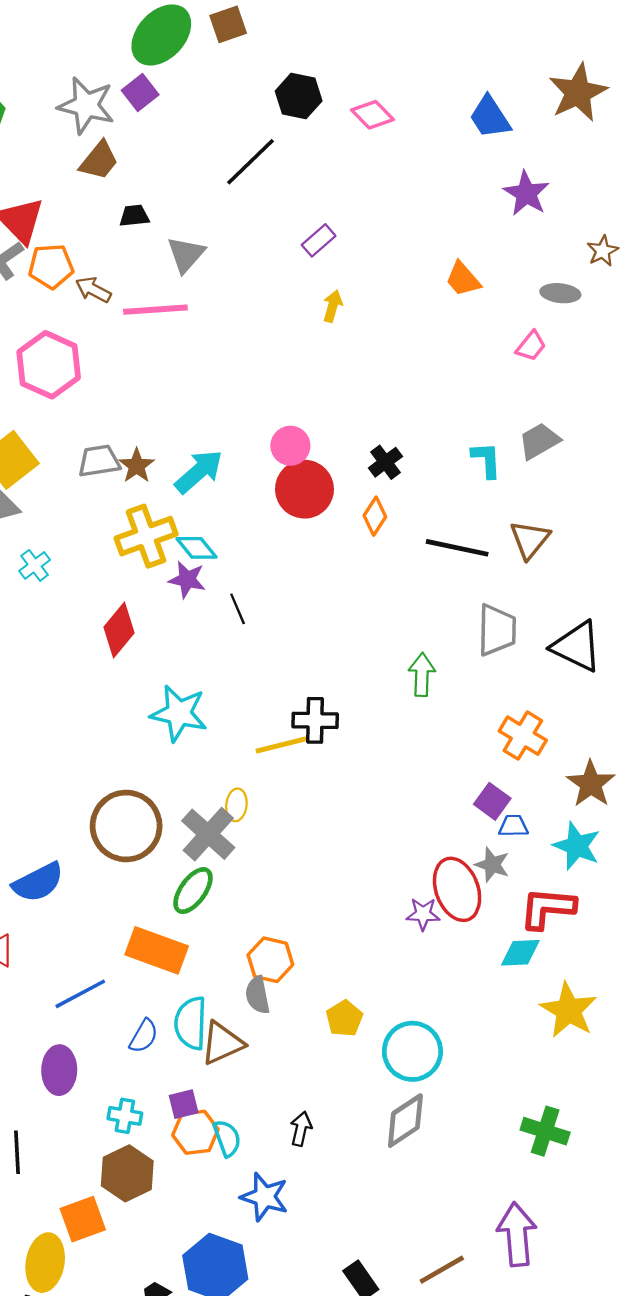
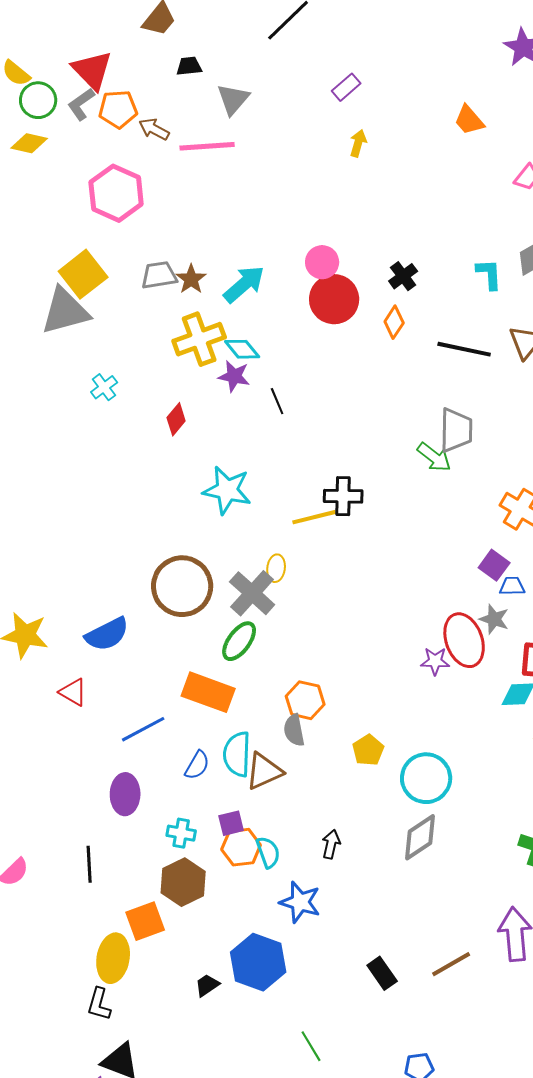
cyan cross: (35, 565) -> (104, 387), moved
red diamond: (119, 630) -> (176, 419), size x0.7
gray trapezoid: (497, 630) -> (456, 430), moved
green arrow: (422, 675) -> (434, 457), turned 126

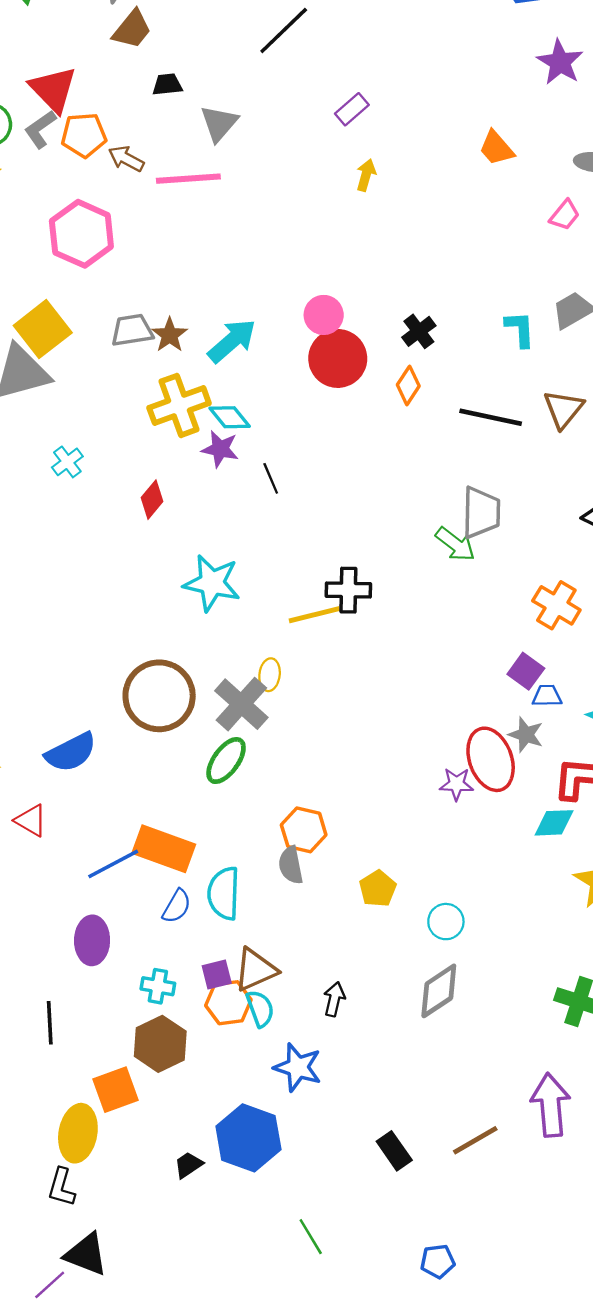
orange rectangle: (208, 692) -> (164, 849), moved
brown triangle: (264, 771) -> (255, 970), moved
cyan circle: (426, 778) -> (446, 922), size x0.6

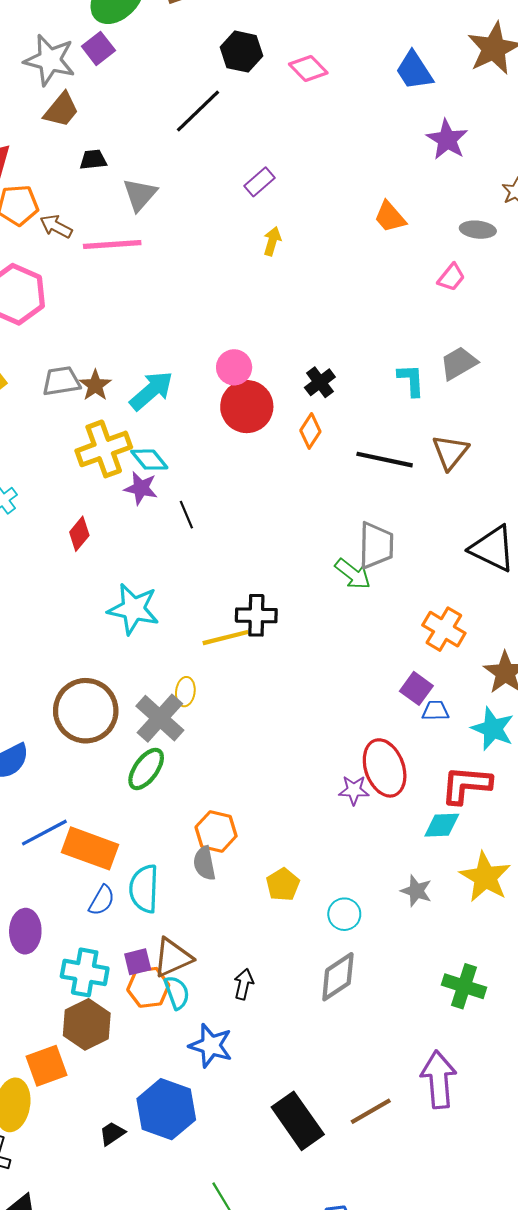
gray star: (526, 735) -> (416, 891), moved
blue line: (113, 864) -> (44, 833), moved
cyan cross: (158, 986) -> (85, 972), size x1.5
black rectangle: (394, 1151) -> (298, 1121), size x1.6

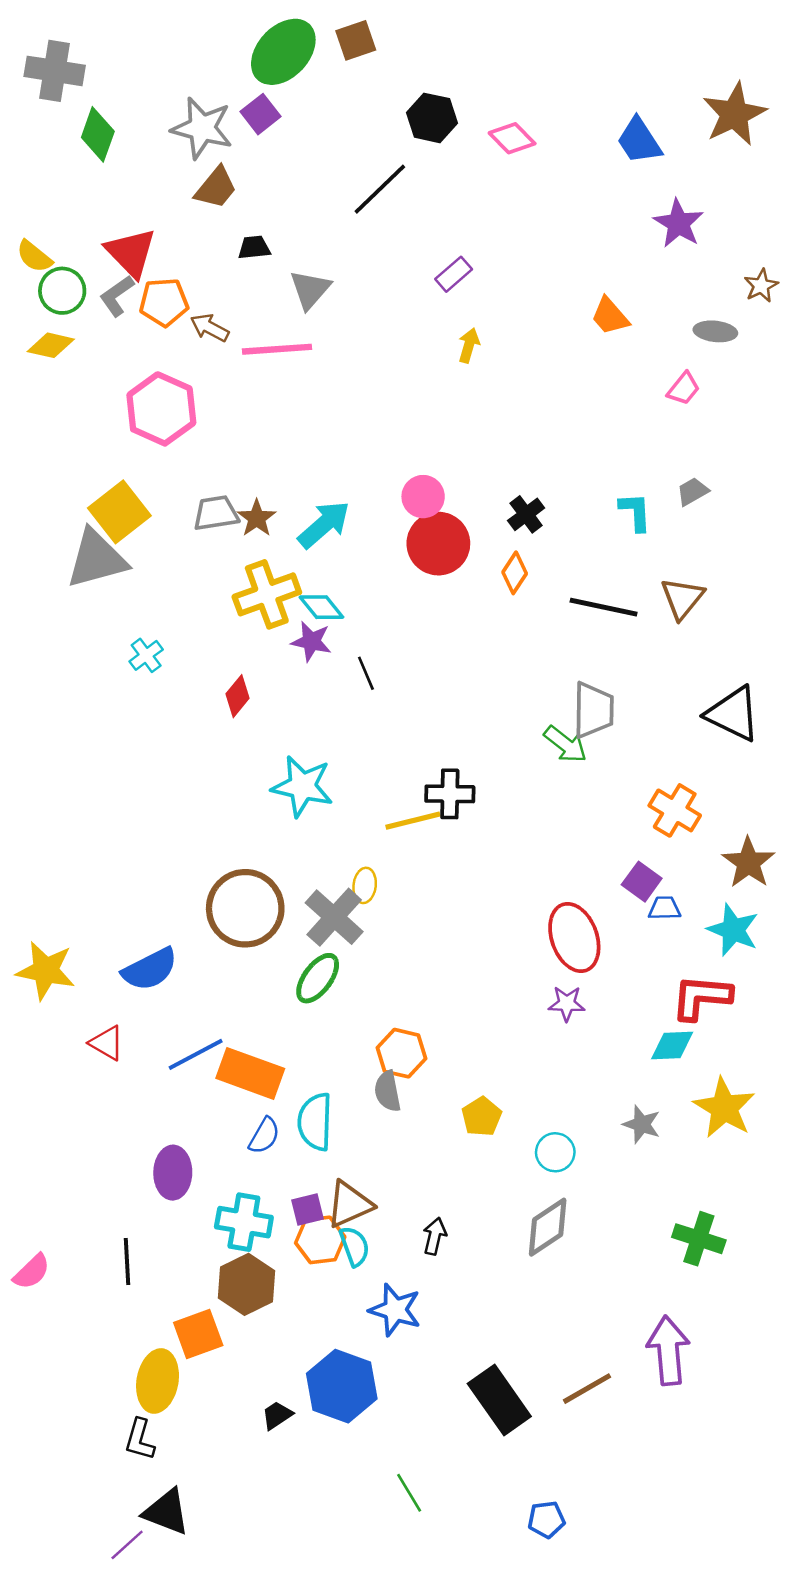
gray trapezoid: (459, 363) -> (692, 491), size x0.7
red ellipse: (385, 768) -> (574, 938), moved

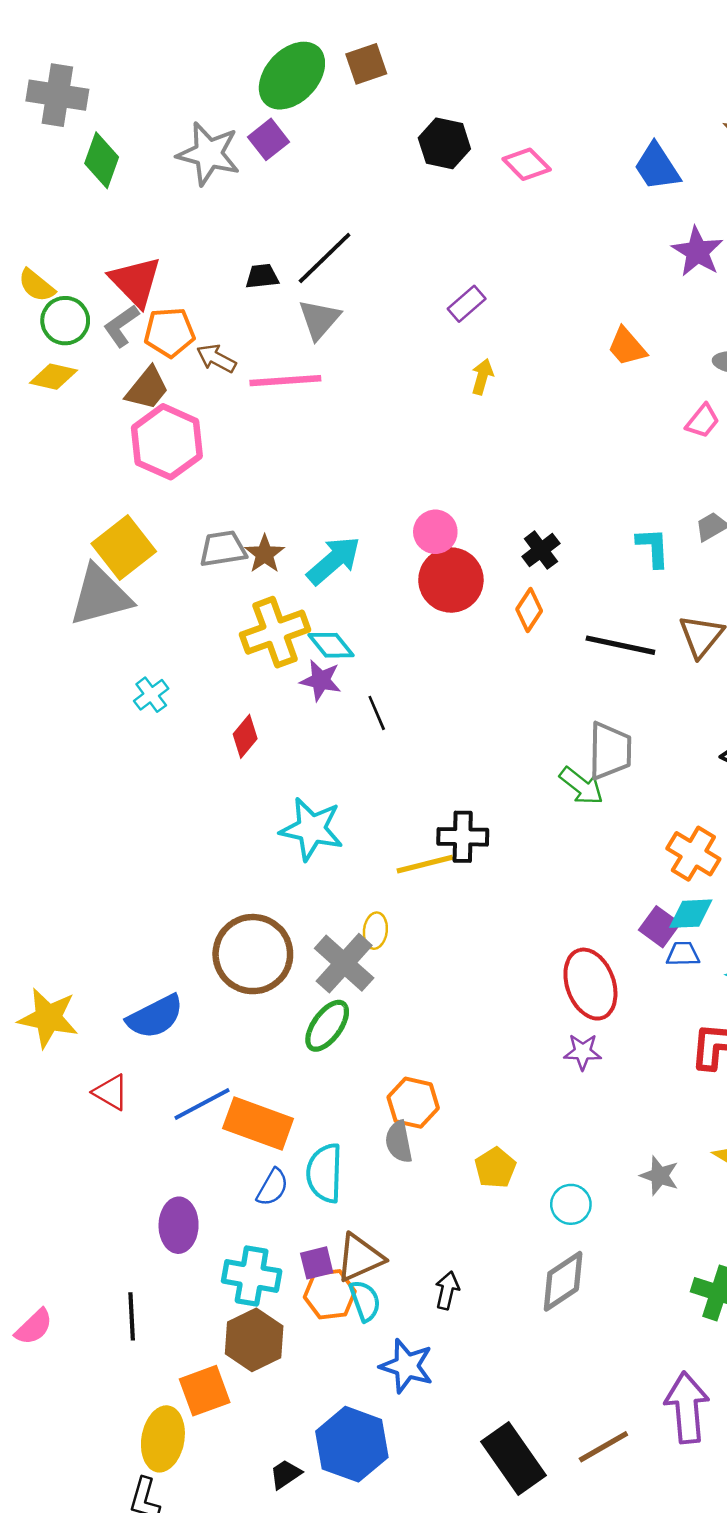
brown trapezoid: (216, 188) -> (147, 388), moved
black line: (380, 189) -> (325, 258), moved
cyan diamond: (672, 1046) -> (691, 914), moved

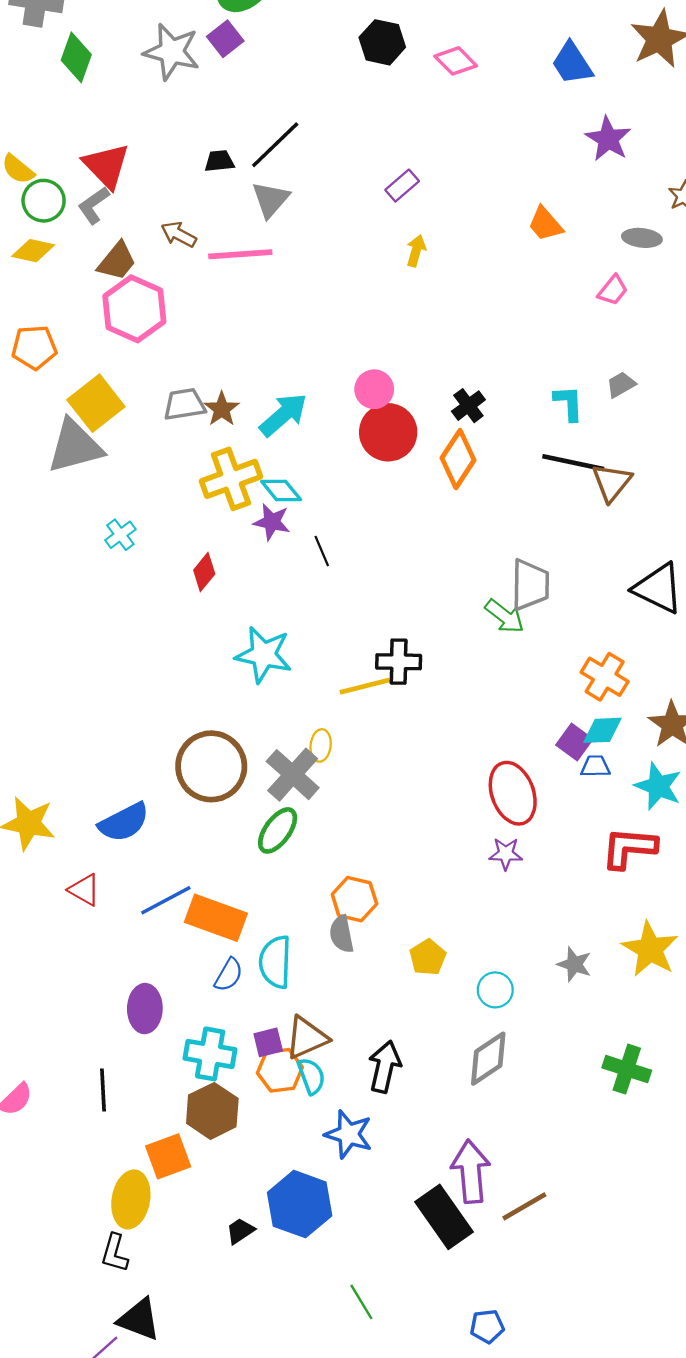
orange pentagon: (169, 332) -> (34, 347), moved
orange diamond: (529, 610) -> (458, 459), size x1.5
black line: (620, 645) -> (573, 463), moved
black arrow: (447, 1290) -> (385, 1067), size x1.5
purple arrow: (687, 1408) -> (471, 1172), moved

